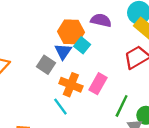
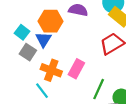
cyan square: (82, 45) -> (22, 32), moved

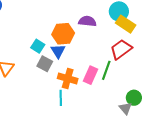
green line: (99, 89) -> (106, 70), moved
cyan line: (42, 91) -> (61, 98), turned 42

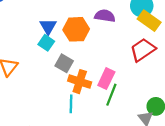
blue triangle: (58, 51) -> (48, 27), moved
gray square: (45, 64) -> (64, 63), moved
green line: (106, 70) -> (111, 95), moved

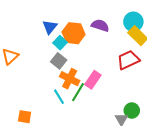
cyan square: (46, 43) -> (60, 43), moved
green line: (111, 95) -> (78, 92), moved
cyan line: (71, 104) -> (59, 97), turned -42

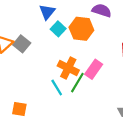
orange hexagon: (74, 33) -> (81, 29), moved
gray square: (59, 61) -> (22, 44), moved

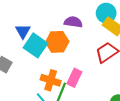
cyan square: (58, 29) -> (36, 45), size x1.6

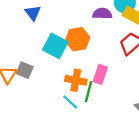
purple semicircle: (73, 22) -> (102, 14), moved
blue triangle: (23, 31) -> (33, 13), moved

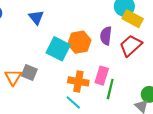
purple semicircle: (102, 14) -> (106, 36), moved, turned -84
green line: (88, 92) -> (110, 89), moved

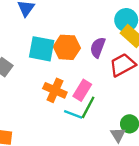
cyan square: (58, 49) -> (42, 49), turned -30
cyan line: (73, 102) -> (73, 114), moved, turned -35

